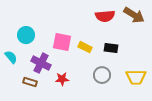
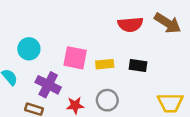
yellow rectangle: (85, 47) -> (105, 64), turned -32
gray circle: (102, 75) -> (107, 100), moved

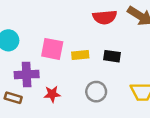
purple cross: (48, 85) -> (27, 75), turned -30
gray circle: (107, 100) -> (96, 92), moved

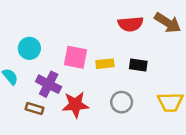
purple cross: (27, 75) -> (49, 84), turned 30
red star: (52, 94) -> (75, 105), size x1.5

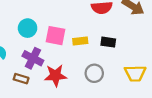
cyan circle: (29, 48) -> (28, 28), moved

